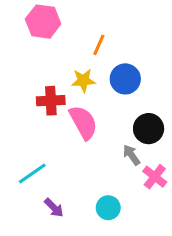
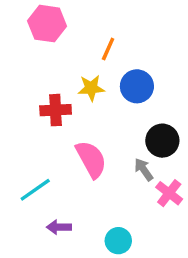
pink semicircle: (83, 122) -> (91, 159), moved
purple arrow: (54, 208) -> (59, 227), turned 135
cyan circle: (108, 208) -> (118, 241), moved

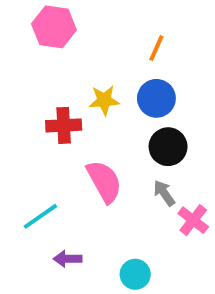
orange line: (108, 49) -> (156, 48), moved
black circle: (162, 141) -> (168, 147), moved

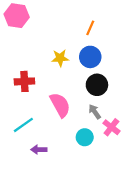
pink hexagon: (54, 27) -> (17, 16), moved
red cross: (64, 125) -> (24, 81), moved
cyan circle: (135, 274) -> (85, 137), moved

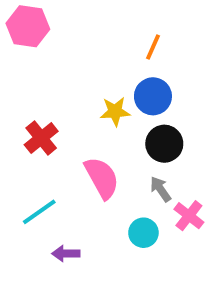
yellow star: (60, 58) -> (115, 111), moved
red cross: (24, 81) -> (41, 138), turned -36

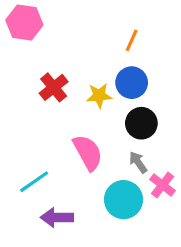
red cross: (41, 138) -> (54, 87), moved
cyan circle: (143, 233) -> (124, 200), size x1.5
purple arrow: (66, 254) -> (57, 217), size x1.4

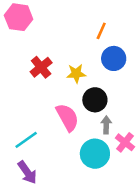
blue circle: (132, 83) -> (114, 58), moved
black circle: (141, 123) -> (95, 100), moved
gray arrow: (138, 162) -> (106, 125), turned 36
purple arrow: (57, 217) -> (27, 172), moved, turned -125

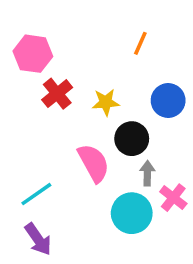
pink hexagon: (19, 17) -> (33, 54), moved
blue circle: (114, 58) -> (168, 101), moved

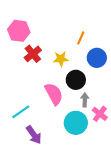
orange line: (140, 43) -> (81, 38), moved
purple arrow: (38, 239) -> (34, 135), moved

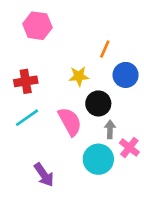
pink hexagon: (19, 31) -> (37, 26), moved
red cross: (33, 54) -> (26, 81), moved, turned 30
cyan line: (21, 112) -> (27, 118), moved

